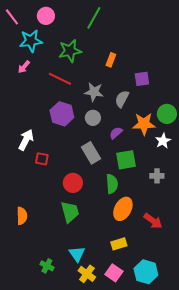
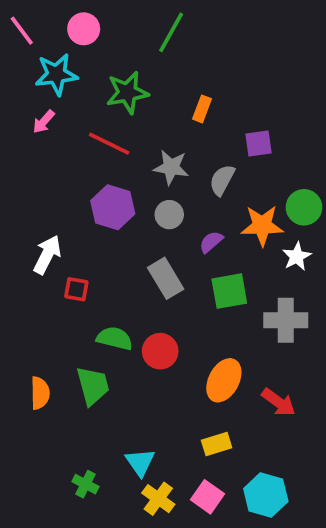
gray cross: (157, 176) -> (286, 320), size x1.6
red circle: (73, 183) -> (160, 351), moved
green semicircle: (112, 184) -> (115, 338), moved, turned -72
green trapezoid: (70, 212) -> (93, 386), moved

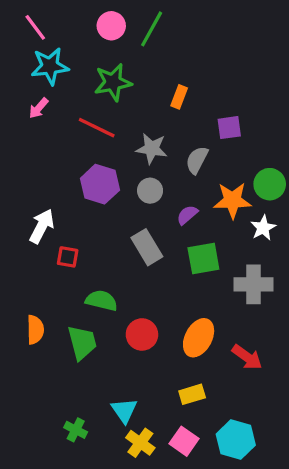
pink circle: (84, 29) -> (111, 26), moved
pink line: (22, 31) -> (35, 27), moved
red circle: (160, 351) -> (142, 334), moved
orange semicircle: (40, 393) -> (35, 330), moved

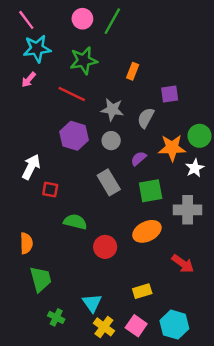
orange ellipse: (199, 338) -> (147, 231), moved, turned 36
green trapezoid: (82, 343) -> (41, 279), moved

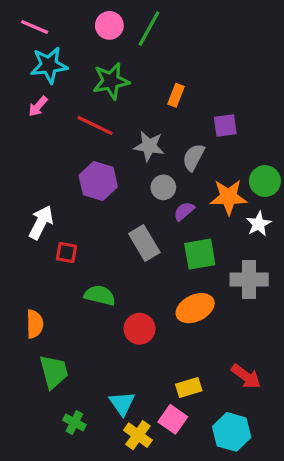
pink line: (26, 20) -> (35, 27), turned -30
gray circle: (111, 141) -> (163, 187), moved
red arrow: (183, 264) -> (246, 376), moved
pink square: (136, 326) -> (173, 419), moved

